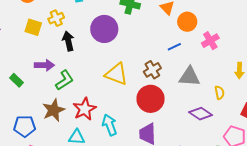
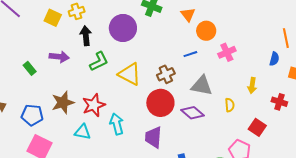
green L-shape: (64, 80) -> (99, 61), moved
purple diamond: (201, 114) -> (193, 113), moved

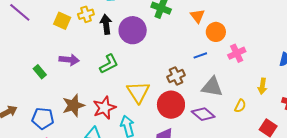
black arrow: (86, 36) -> (106, 24), moved
yellow triangle: (130, 74) -> (138, 92), moved, turned 30
yellow semicircle: (230, 105) -> (240, 106), turned 32

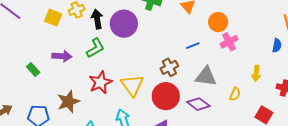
orange circle: (216, 32) -> (218, 22), moved
green L-shape: (109, 64) -> (95, 48), moved
red star: (104, 108) -> (100, 82), moved

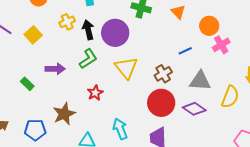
yellow square: (53, 18) -> (33, 35), moved, turned 30
red star: (100, 82) -> (95, 93), size x0.7
yellow triangle: (132, 85) -> (126, 68), moved
yellow semicircle: (235, 94) -> (230, 97), size x1.6

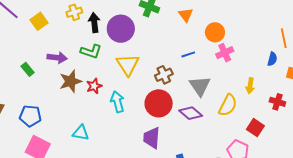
green L-shape: (88, 59) -> (91, 51), turned 45
gray triangle: (200, 81) -> (200, 86), turned 45
brown star: (64, 114) -> (70, 81), moved
cyan arrow: (120, 129) -> (117, 102), moved

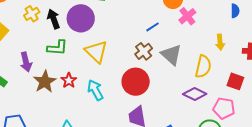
purple arrow: (57, 58) -> (26, 62), turned 84
brown cross: (164, 75) -> (144, 51), moved
purple diamond: (191, 113) -> (195, 94), moved

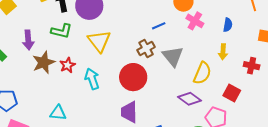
blue semicircle: (235, 11) -> (228, 25), moved
pink cross: (187, 16) -> (195, 21), turned -30

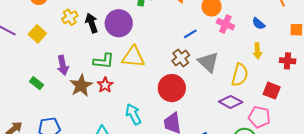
blue semicircle: (228, 25) -> (259, 24), turned 128
green L-shape: (62, 31) -> (104, 61), moved
yellow triangle: (99, 41) -> (133, 57), turned -40
cyan arrow: (92, 79) -> (133, 114), moved

